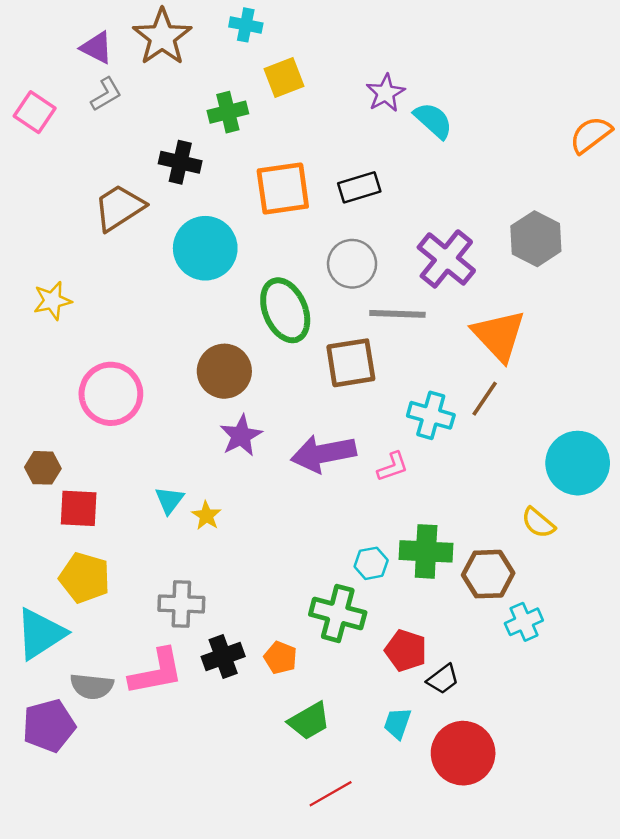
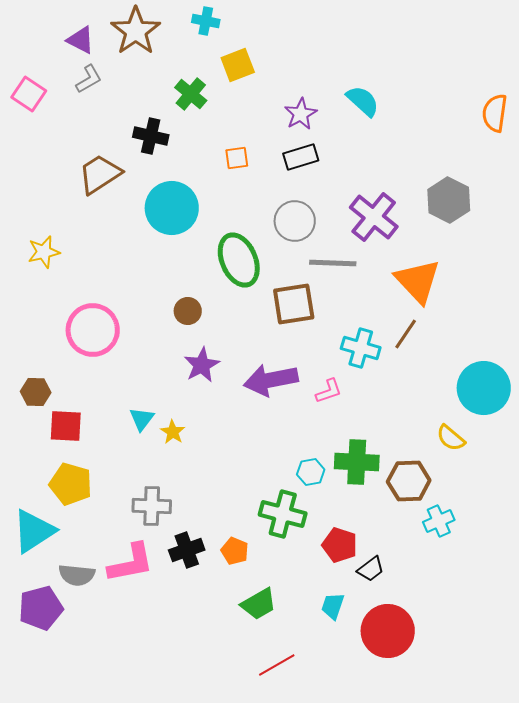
purple star: (385, 93) -> (301, 114), moved
green cross: (228, 112) -> (191, 94), turned -36
orange semicircle: (591, 135) -> (495, 113), turned -45
orange square: (283, 189) -> (237, 158), size x0.5
brown circle: (224, 371) -> (188, 311), size x0.6

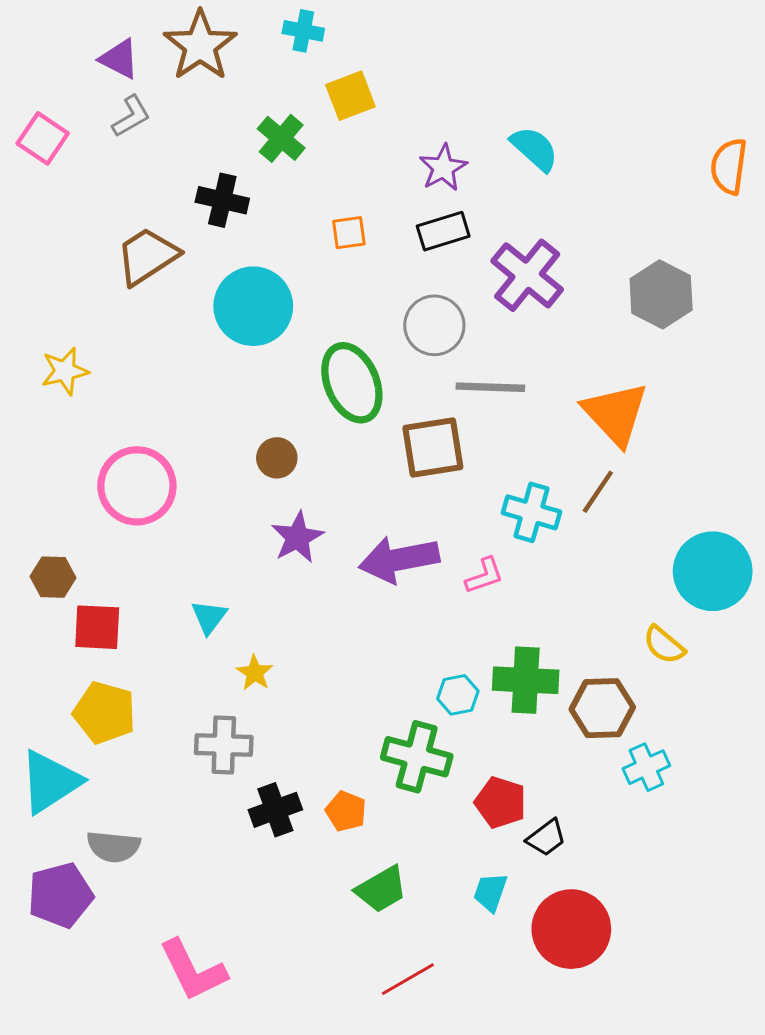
purple cross: (374, 217) -> (527, 275), moved
yellow star: (173, 432) -> (255, 673), moved
pink L-shape: (131, 563) -> (193, 970), moved, turned 75

